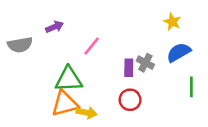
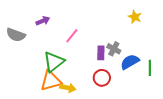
gray semicircle: (20, 45) -> (16, 35), turned 30
blue semicircle: (179, 52) -> (130, 62), moved
green triangle: (69, 79) -> (54, 62), turned -35

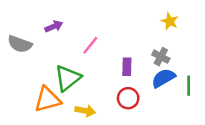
gray cross: (114, 49) -> (161, 57), moved
orange triangle: (51, 81) -> (48, 99), moved

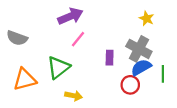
purple arrow: (54, 26) -> (70, 16), moved, size x1.6
gray cross: (161, 57) -> (139, 49), size x1.6
red circle: (128, 98) -> (130, 85), moved
orange triangle: (48, 99) -> (25, 79), moved

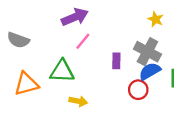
green triangle: (58, 67) -> (62, 71), turned 40

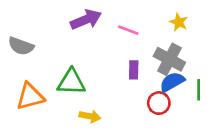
pink line: (83, 41) -> (128, 30), moved, turned 72

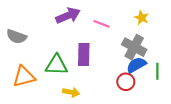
purple rectangle: (134, 70) -> (84, 54), moved, size x1.5

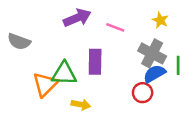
green line: (157, 71) -> (178, 65), moved
orange triangle: (24, 77) -> (45, 84), moved, turned -30

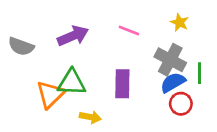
purple arrow: (77, 18) -> (73, 36), moved
purple rectangle: (95, 62) -> (122, 84), moved
red circle: (143, 93) -> (181, 104), moved

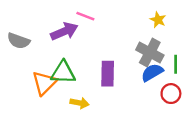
pink line: (129, 30) -> (85, 16), moved
red circle: (181, 104) -> (171, 94), moved

